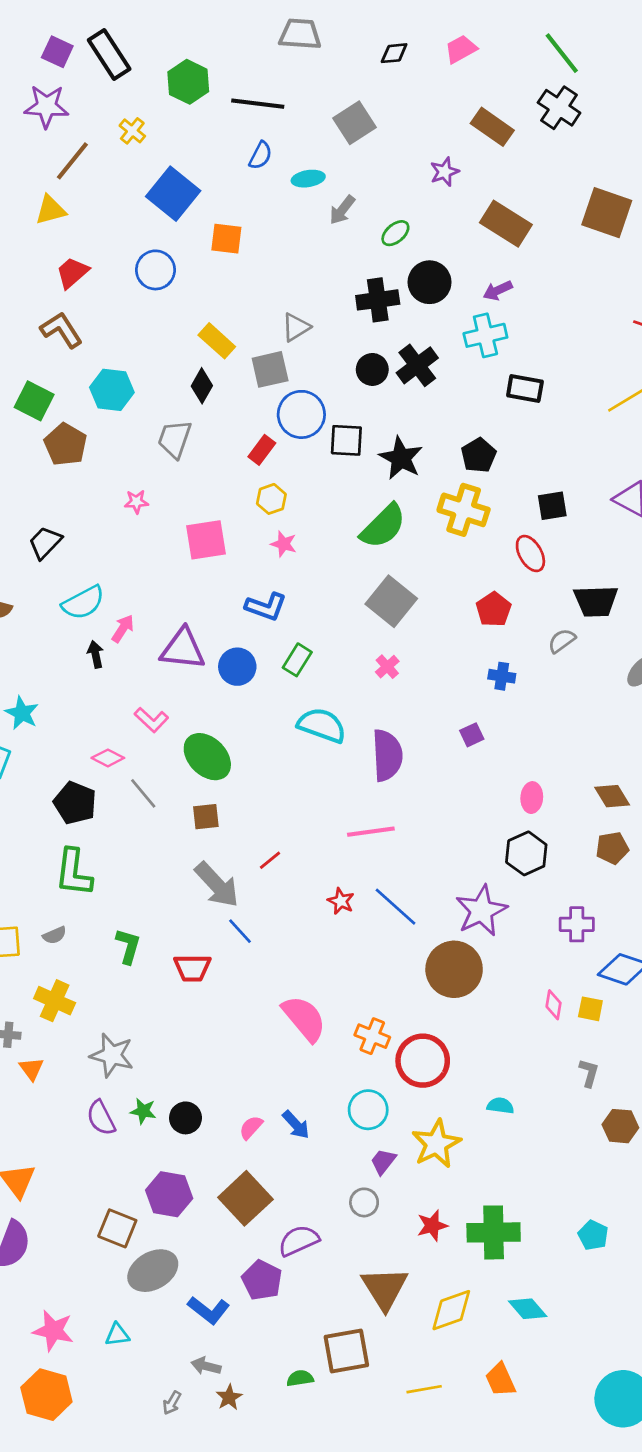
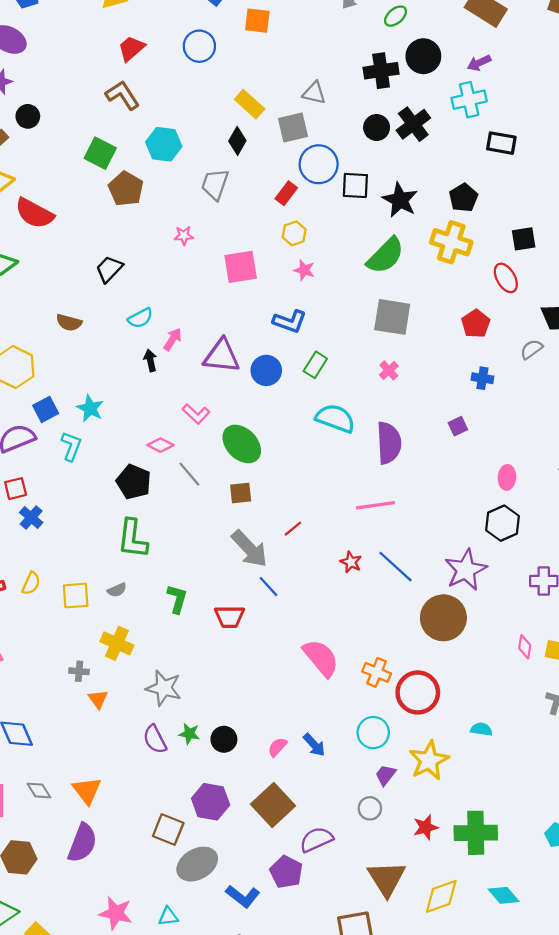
gray triangle: (296, 327) -> (314, 93), turned 45
gray square: (391, 601) -> (392, 317), turned -30
cyan semicircle: (83, 603) -> (140, 318), size x0.7

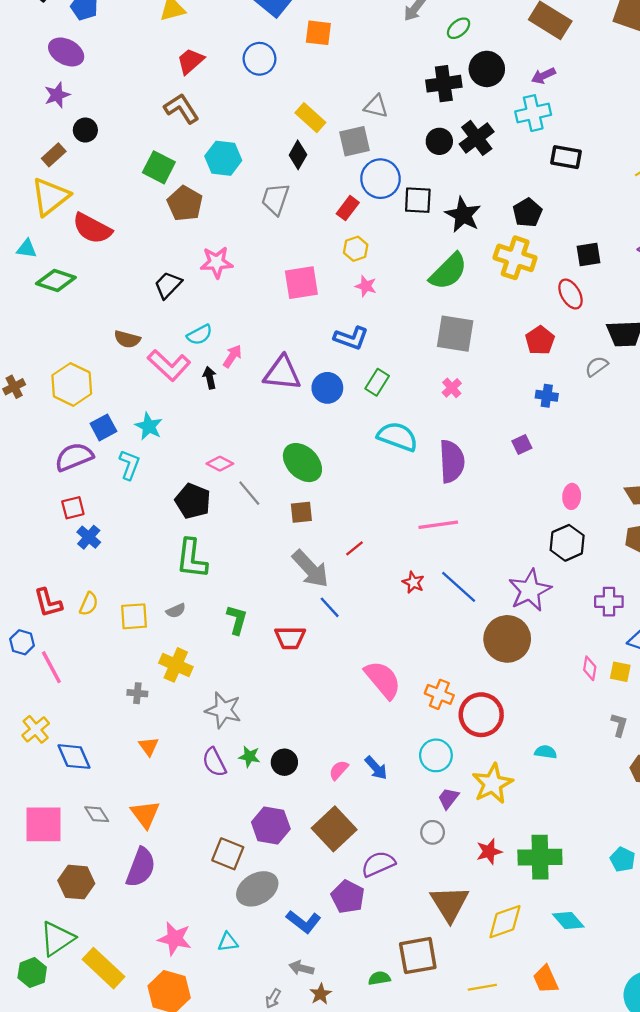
pink star: (184, 236) -> (217, 262), moved, size x1.6
pink L-shape: (196, 414) -> (169, 365), moved, size x1.5
orange triangle: (98, 699) -> (149, 746), moved

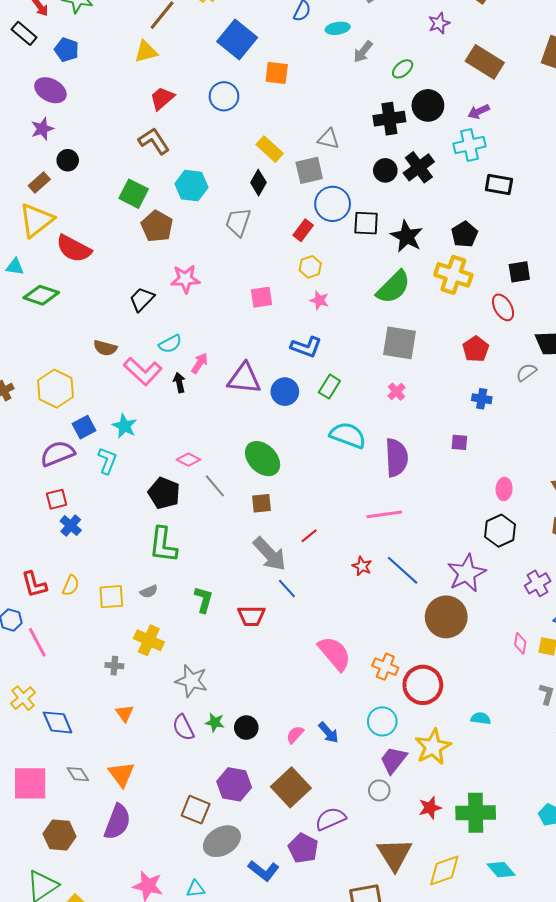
pink square: (301, 283) -> (261, 297), size x0.7
purple square: (522, 444) -> (459, 442), turned 30
purple cross: (609, 602) -> (538, 583), turned -30
purple trapezoid: (448, 798) -> (393, 760), size x1.4

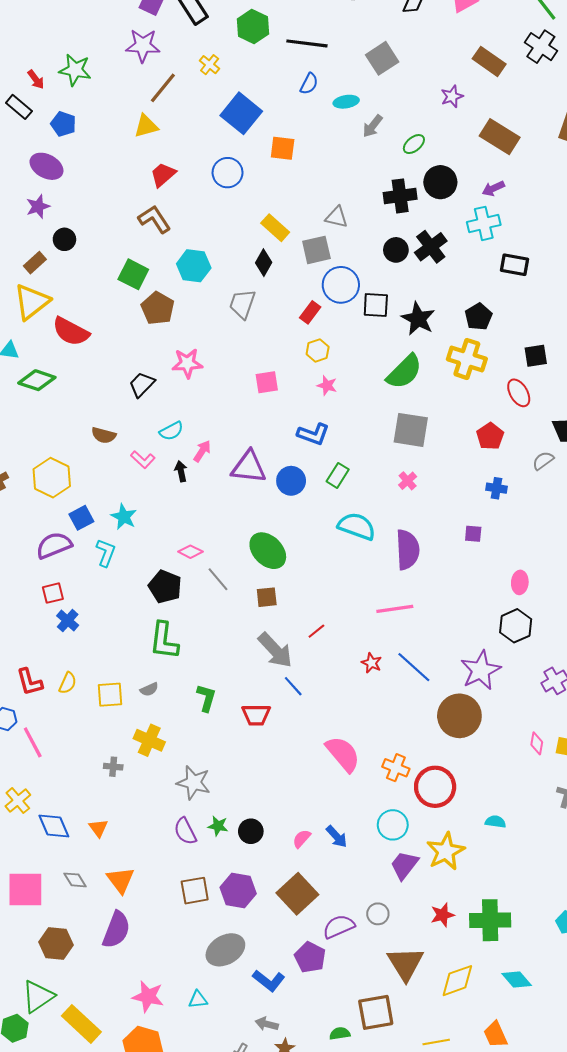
pink L-shape: (143, 371) -> (143, 460), size x0.6
orange triangle: (125, 713) -> (98, 828), moved
gray circle: (379, 790) -> (378, 914), moved
brown square: (196, 810) -> (195, 891), moved, turned -32

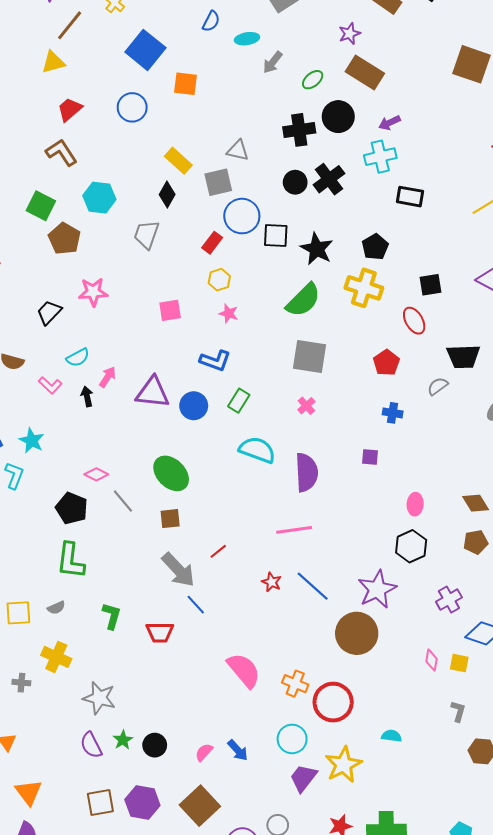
brown rectangle: (500, 137) -> (365, 73), moved
green star: (218, 826) -> (123, 740), turned 30

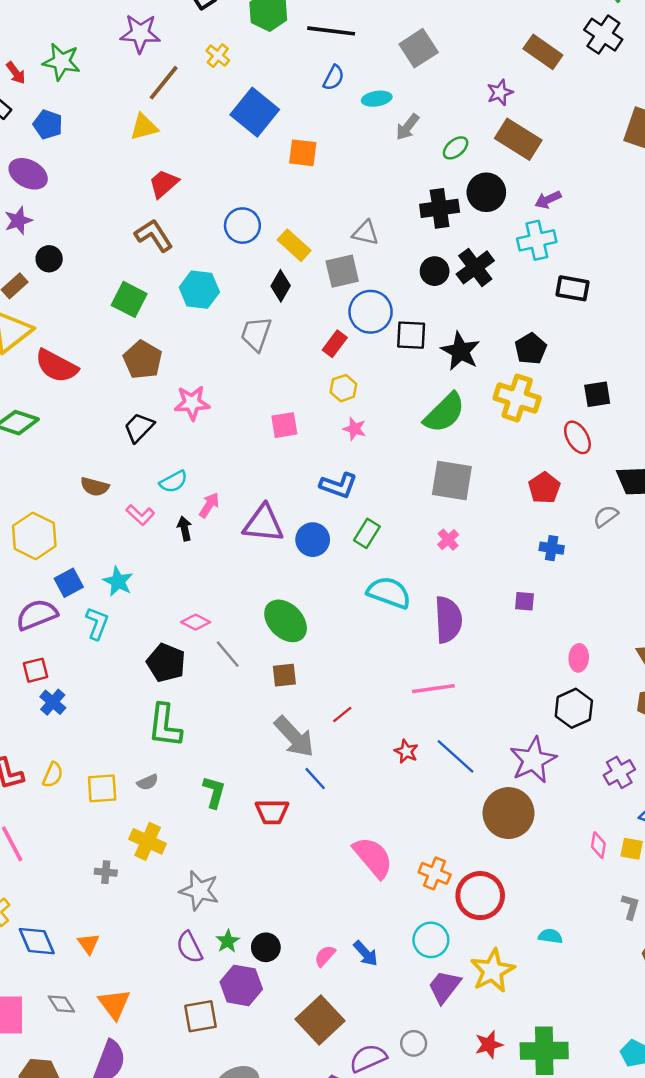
blue circle: (132, 107) -> (242, 226), moved
brown pentagon: (64, 239) -> (143, 360), moved
purple hexagon: (142, 803) -> (241, 985), moved

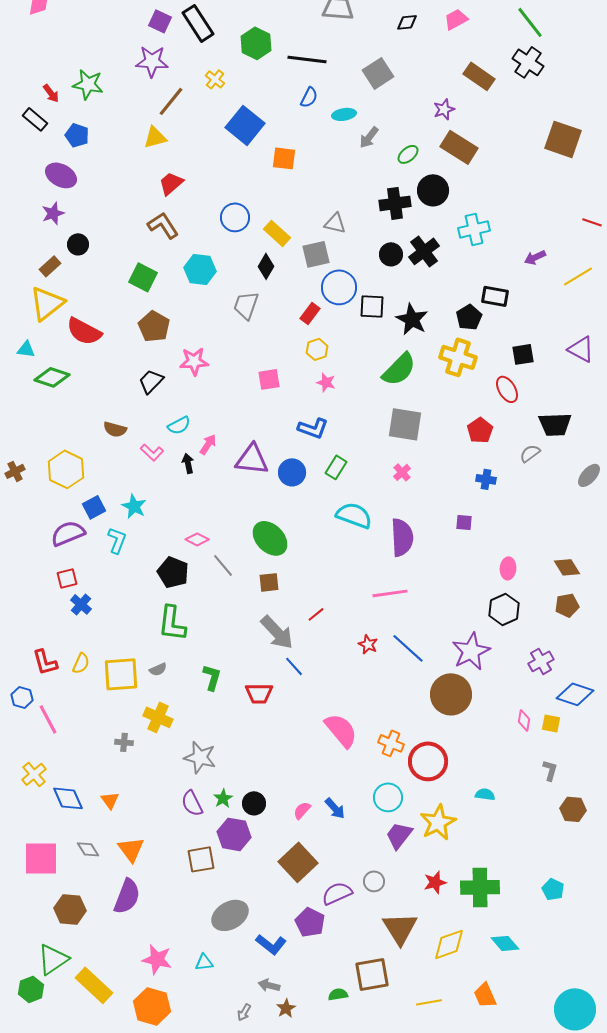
purple arrow: (548, 200) -> (535, 257), moved
black rectangle: (573, 288) -> (495, 296), moved
yellow square: (102, 788) -> (121, 674), size x1.4

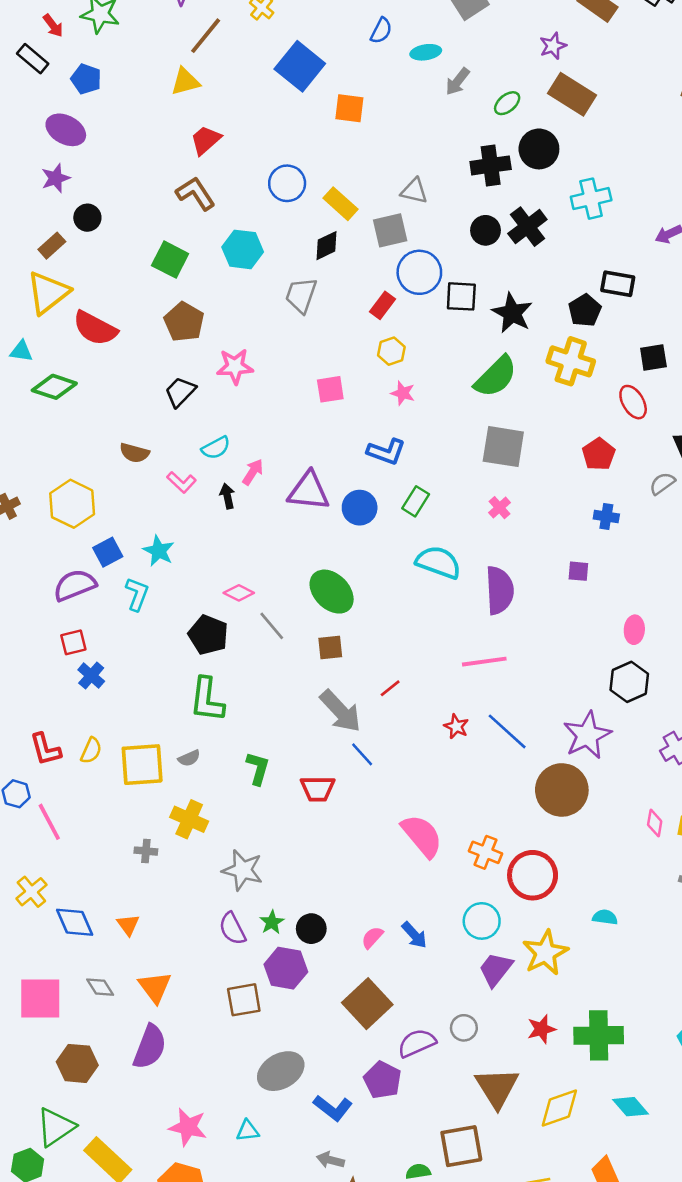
black diamond: (266, 266) -> (327, 246), turned 35

